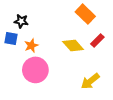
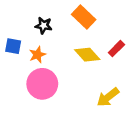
orange rectangle: (85, 14) -> (84, 17), moved
black star: (21, 21) -> (43, 26), moved

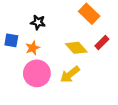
orange rectangle: (84, 17) -> (89, 14), moved
yellow arrow: (108, 97) -> (70, 74), moved

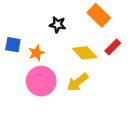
black star: (38, 22) -> (58, 25), moved

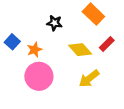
blue square: (13, 45) -> (12, 42), turned 32
yellow arrow: (78, 82) -> (89, 79), moved

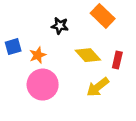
blue square: (12, 42) -> (13, 47), turned 32
red rectangle: (107, 44) -> (117, 60), moved, turned -32

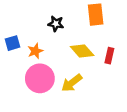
orange rectangle: (103, 16) -> (96, 15), turned 40
yellow arrow: (98, 87) -> (72, 83), moved

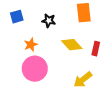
blue square: (13, 43) -> (17, 17), moved
yellow arrow: (72, 83) -> (83, 80), moved

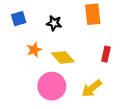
yellow diamond: (72, 45) -> (63, 57), moved
pink circle: (35, 69) -> (52, 86), moved

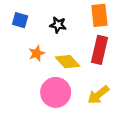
blue square: (19, 19) -> (20, 20), turned 32
red rectangle: (106, 54) -> (99, 50), moved, size x1.6

